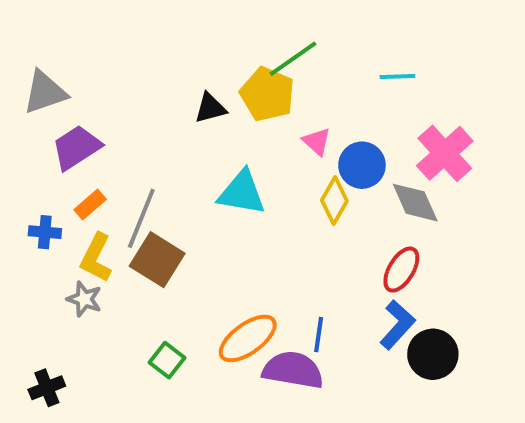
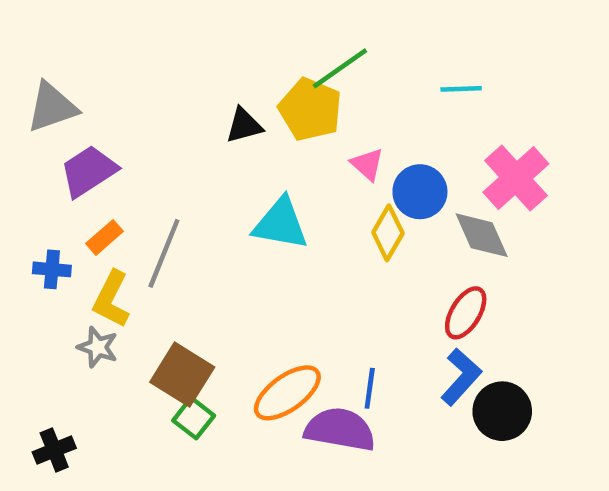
brown square: (157, 260) -> (182, 375), moved

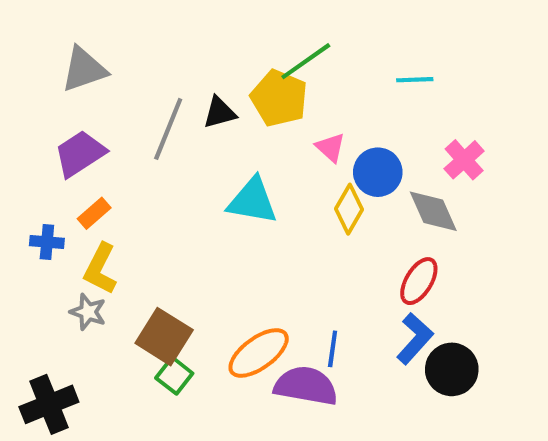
gray triangle: (52, 107) -> (84, 69), moved
pink cross: (516, 178) -> (464, 160), size x0.7
gray line: (164, 253) -> (168, 129), moved
black cross: (54, 450) -> (49, 404), size x1.5

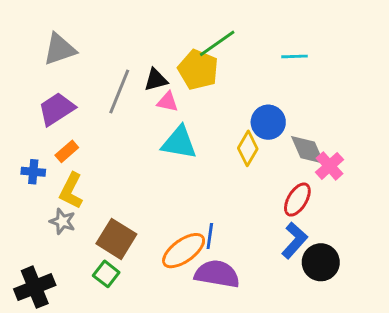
pink triangle: (331, 147) -> (167, 102), moved, turned -30
pink cross: (464, 160) -> (330, 166), moved
blue line: (333, 349) -> (210, 236), moved
green square: (174, 376) -> (106, 274), moved

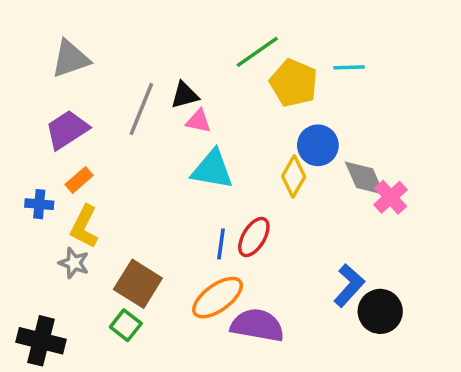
yellow pentagon: (198, 70) -> (294, 83), moved
red ellipse: (297, 200) -> (254, 237), moved
blue line: (210, 236) -> (221, 244), moved
black cross: (35, 287) -> (41, 341), turned 36

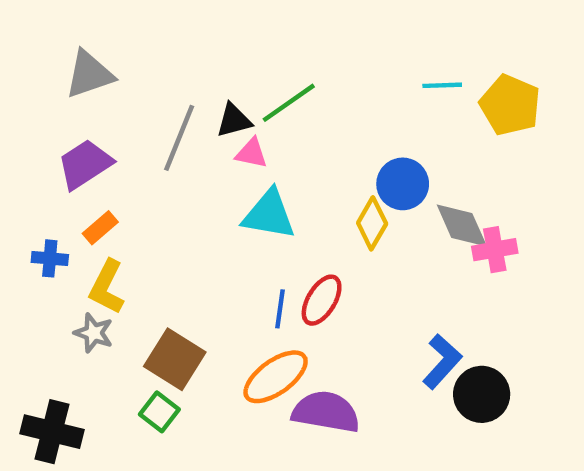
green line: (257, 52) -> (289, 103), moved
yellow pentagon: (294, 83) -> (510, 105), moved
pink cross: (391, 197) -> (495, 250), turned 32

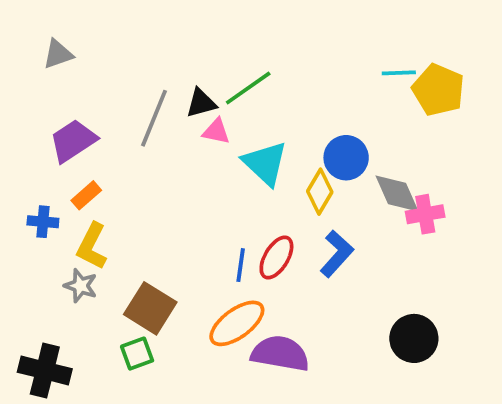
gray triangle: (89, 74) -> (58, 54), moved, size x0.7
cyan line: (442, 85) -> (399, 73), moved
cyan triangle: (269, 215) -> (265, 163), moved, turned 33
blue L-shape: (442, 361) -> (337, 254), moved
green square: (159, 412) -> (137, 354), turned 32

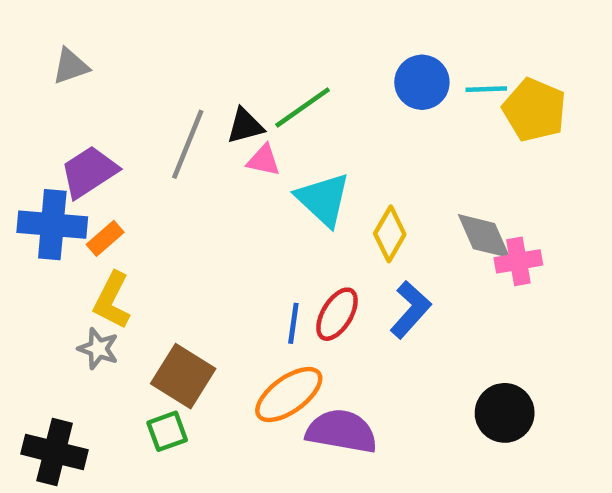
blue circle: (346, 158) -> (422, 82), moved
blue cross: (43, 222) -> (52, 225), moved, size x1.8

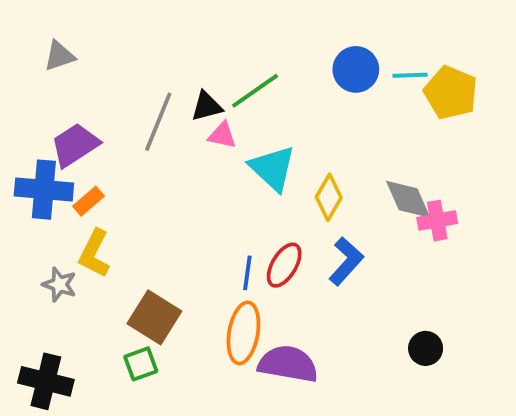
gray star: (98, 349) -> (59, 284), moved
orange ellipse: (289, 395) -> (243, 333), turned -44
black circle: (505, 413) -> (426, 348), size x0.7

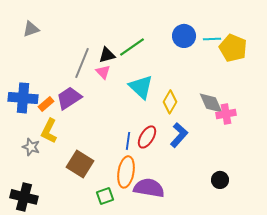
pink triangle: (222, 135) -> (103, 72), moved, turned 35
purple trapezoid: (75, 145) -> (69, 98), moved
green square: (141, 364) -> (105, 196), moved

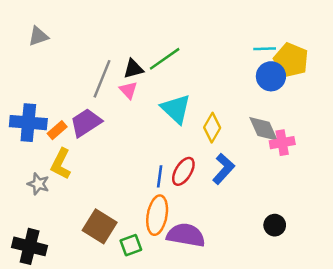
blue circle: (184, 36) -> (271, 76), moved
brown square: (80, 164) -> (100, 226), moved

